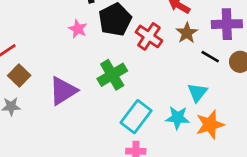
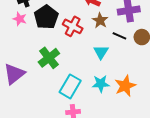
pink star: (78, 29) -> (20, 19), moved
cyan triangle: (197, 92) -> (101, 52), moved

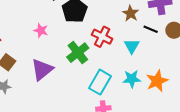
pink star: (20, 19) -> (41, 30), moved
red cross: (73, 26) -> (102, 37), moved

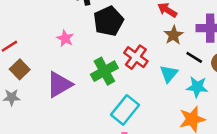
cyan star: (132, 79) -> (197, 87), moved

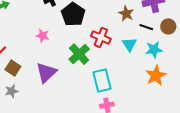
cyan rectangle: (125, 110) -> (102, 80), turned -40

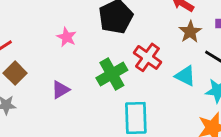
cyan triangle: (129, 44) -> (185, 76), turned -42
purple triangle: (46, 73) -> (60, 90), size x0.6

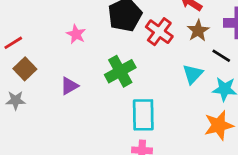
red cross: (147, 57) -> (159, 32), moved
cyan triangle: (185, 76) -> (193, 74), turned 45

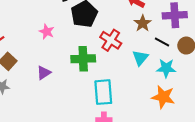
red cross: (159, 32) -> (111, 40), moved
green cross: (120, 71) -> (83, 59), turned 30
orange star: (219, 125) -> (163, 97), turned 30

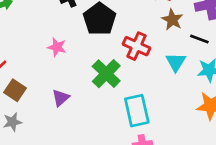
green cross: (83, 59) -> (106, 74), turned -35

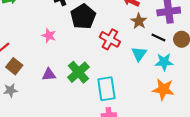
green cross: (106, 74) -> (78, 72), moved
purple triangle: (61, 98) -> (49, 75), turned 32

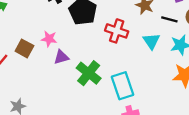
brown square: (14, 66) -> (24, 48), moved
purple triangle: (49, 75) -> (61, 57), moved

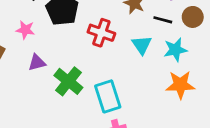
pink star: (49, 39) -> (25, 30), moved

